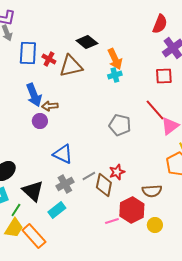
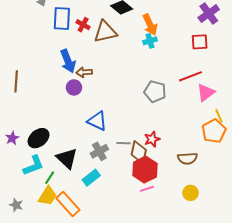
red line: (155, 110) -> (190, 76), turned -70
gray line: (89, 176) -> (124, 143), turned 32
red hexagon: (132, 210) -> (145, 170), moved

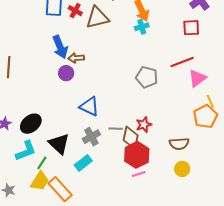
yellow circle: (190, 193) -> (182, 169), moved

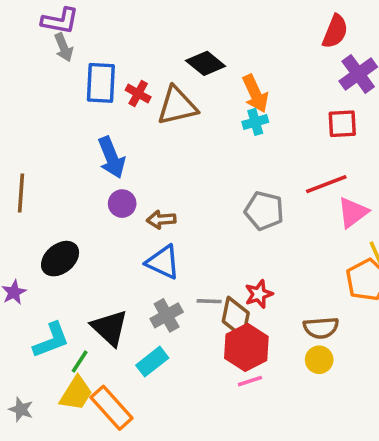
brown arrow: (76, 58) -> (161, 220), moved
black ellipse: (31, 124) -> (60, 259), moved
yellow circle: (182, 169) -> (319, 360), moved

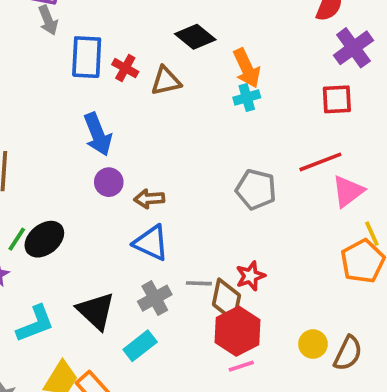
brown triangle: (177, 106) -> (166, 81), size x0.7
brown semicircle: (321, 328) -> (348, 353), moved, turned -60
green line: (80, 362) -> (17, 239), moved

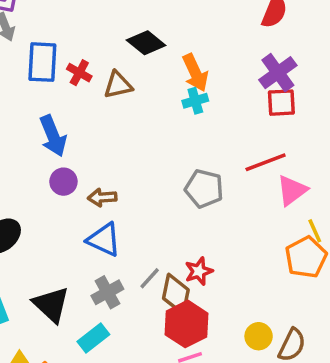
purple cross: (353, 48) -> (278, 73), moved
gray line: (199, 283) -> (150, 278), turned -50

